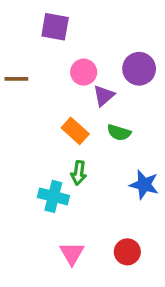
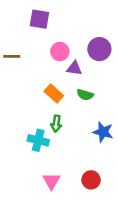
purple triangle: (104, 96) -> (74, 68), turned 49

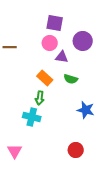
purple square: (39, 19) -> (55, 23), moved
green arrow: (56, 123) -> (40, 98), moved
pink triangle: (51, 181) -> (15, 151), moved

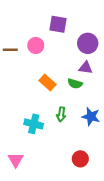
pink circle: (50, 43) -> (36, 45), moved
purple triangle: (62, 57) -> (86, 68), moved
green arrow: (40, 98) -> (61, 114), moved

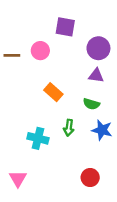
green semicircle: (75, 84) -> (91, 104), moved

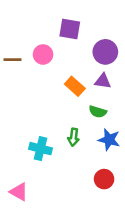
orange rectangle: (53, 92) -> (75, 86), moved
red circle: (90, 178) -> (104, 179), moved
pink triangle: (18, 179) -> (19, 192), turned -30

